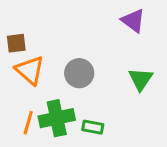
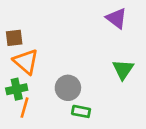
gray circle: (79, 73) -> (68, 88), moved
green cross: (57, 118) -> (17, 89), moved, size x0.7

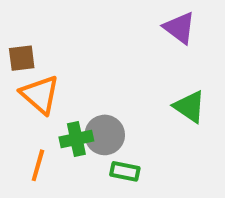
green triangle: (123, 69) -> (190, 107), turned -30
green cross: (17, 89) -> (76, 139), moved

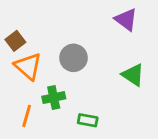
brown square: (22, 58) -> (15, 41), turned -30
gray circle: (105, 135) -> (74, 58), moved

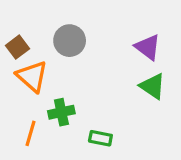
purple triangle: (126, 20) -> (148, 47), moved
gray circle: (74, 58) -> (70, 41), moved

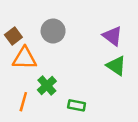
orange triangle: (32, 76) -> (25, 58), turned -40
green cross: (61, 112) -> (47, 86), turned -30

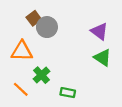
brown square: (13, 36) -> (34, 18), moved
orange line: (23, 102) -> (21, 89), turned -63

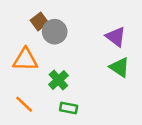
green cross: (41, 75) -> (58, 80), moved
green rectangle: (68, 93) -> (69, 108), moved

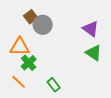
green cross: (58, 80) -> (29, 63), moved
green rectangle: (69, 108) -> (54, 85), turned 40

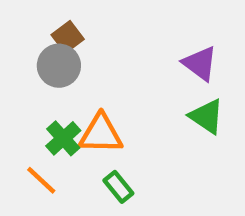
gray circle: (43, 25) -> (59, 66), moved
orange triangle: (20, 47) -> (101, 134), moved

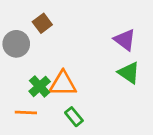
gray circle: (59, 66) -> (16, 44), moved
orange line: (41, 180) -> (26, 113), turned -40

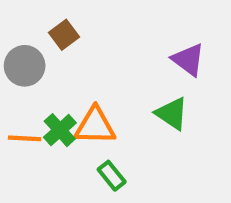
green triangle: (129, 73) -> (172, 113), moved
orange line: (26, 113) -> (25, 138), moved

